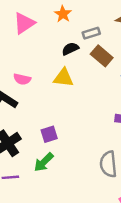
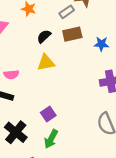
gray rectangle: (91, 33) -> (67, 12), moved
brown rectangle: (102, 56) -> (72, 34), turned -36

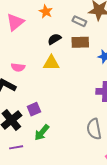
gray rectangle: (67, 12) -> (79, 21), turned 48
purple square: (48, 114) -> (34, 109), moved

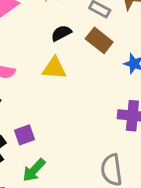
brown rectangle: (80, 42) -> (99, 40), turned 36

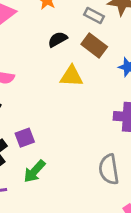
yellow triangle: (54, 68) -> (71, 76), moved

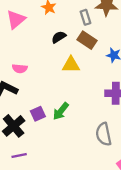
gray rectangle: (94, 16) -> (86, 17), turned 48
green arrow: (34, 171) -> (61, 111), moved

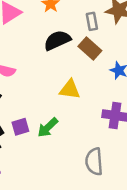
black semicircle: (59, 37) -> (57, 40), size x1.5
yellow triangle: (71, 65) -> (70, 89), moved

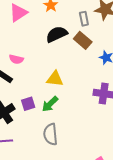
yellow triangle: (70, 89) -> (55, 79), moved
gray semicircle: (94, 162) -> (50, 134), moved

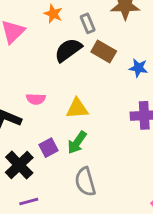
gray rectangle: (84, 19) -> (88, 23), moved
pink semicircle: (16, 59) -> (36, 99), moved

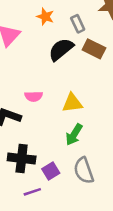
purple square: (49, 148) -> (51, 171), moved
black cross: (19, 165) -> (22, 158), turned -36

